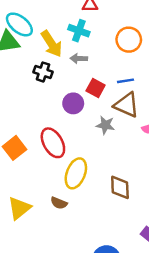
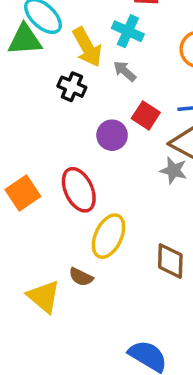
gray arrow: (79, 58) -> (125, 71), turned 35
gray star: (105, 125) -> (174, 170), moved
yellow triangle: (19, 208) -> (44, 297), moved, turned -45

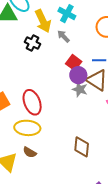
purple circle: (112, 135) -> (78, 75), moved
gray star: (174, 170) -> (80, 89), moved
yellow ellipse: (108, 236) -> (27, 128), moved, turned 65

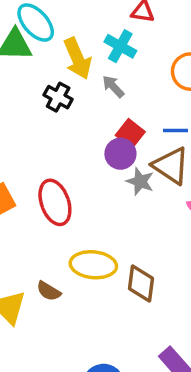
purple circle: (78, 75) -> (120, 154), moved
yellow ellipse: (27, 128) -> (93, 265), moved

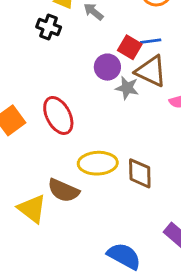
red square: (130, 133) -> (130, 47), moved
brown semicircle: (49, 291) -> (63, 190), size x1.5

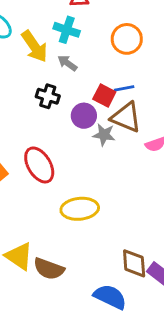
black cross: (49, 27) -> (48, 96), moved
brown diamond: (140, 173) -> (134, 263), moved
brown semicircle: (63, 190) -> (49, 269), moved

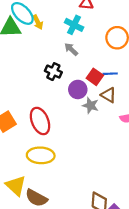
yellow arrow: (34, 46) -> (38, 22), moved, size x0.6
brown triangle: (126, 117) -> (108, 95), size x0.7
yellow ellipse: (80, 209) -> (41, 155), moved

